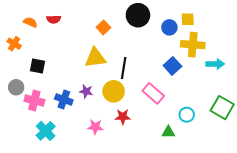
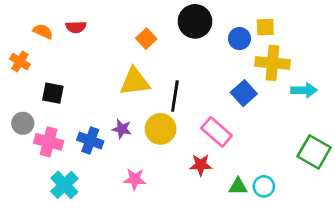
cyan circle: (187, 115) -> (264, 186), moved
red star: (123, 117) -> (201, 165), moved

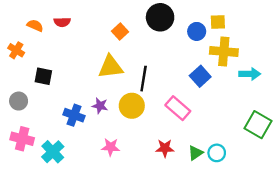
pink cross: (49, 142) -> (22, 139), moved
red star: (201, 165) -> (165, 148), moved
green triangle: (238, 186) -> (195, 153), turned -35

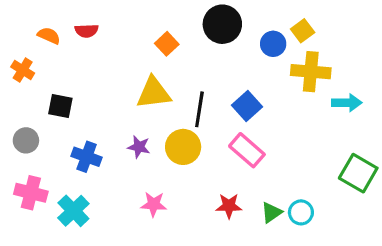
yellow square: (218, 22) -> (303, 31), turned -35
blue square: (200, 76) -> (247, 106), moved
blue cross: (74, 115) -> (87, 157), moved

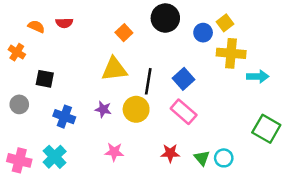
pink cross: (31, 193) -> (19, 160), moved
green triangle: (271, 212) -> (202, 158), turned -35

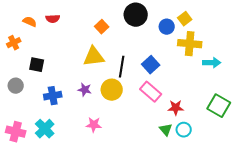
orange cross: (17, 52) -> (14, 43), turned 32
blue cross: (64, 117) -> (53, 96), turned -30
red star: (170, 153) -> (176, 108), moved

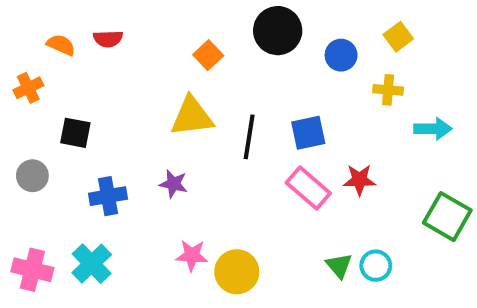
yellow square: (185, 19) -> (398, 37), moved
yellow cross: (190, 44) -> (388, 90), size x0.6
blue square: (151, 65) -> (308, 133), turned 30
yellow circle: (112, 90) -> (237, 272), moved
red star: (176, 108) -> (359, 180), moved

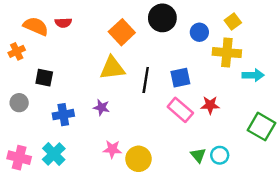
orange semicircle: (61, 45) -> (36, 26), size x1.5
orange square: (208, 55) -> (122, 32), size x1.5
yellow cross: (388, 90) -> (227, 53), size x1.6

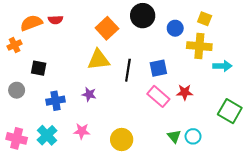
yellow square: (233, 21) -> (205, 19), turned -32
orange semicircle: (36, 26) -> (31, 23), turned -45
pink star: (112, 149) -> (82, 131), moved

